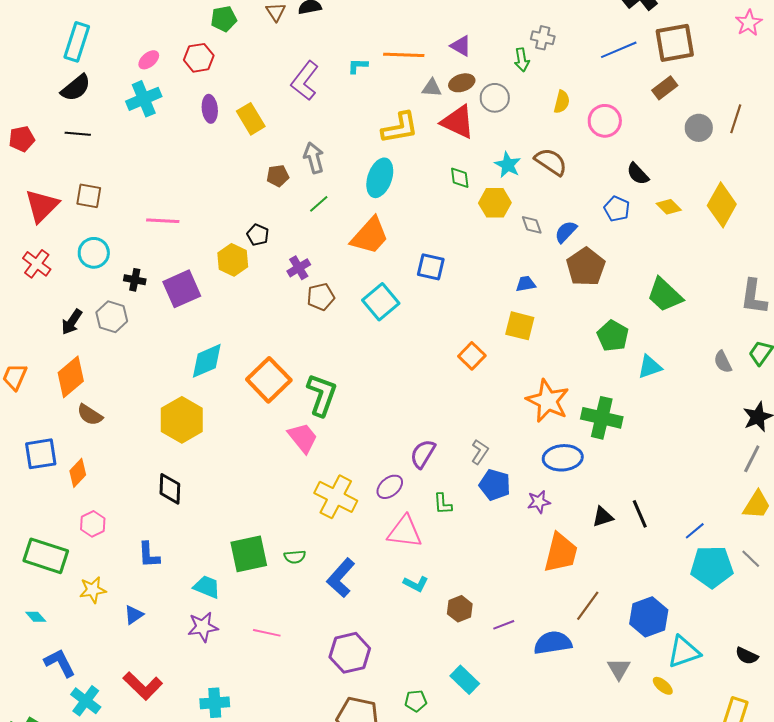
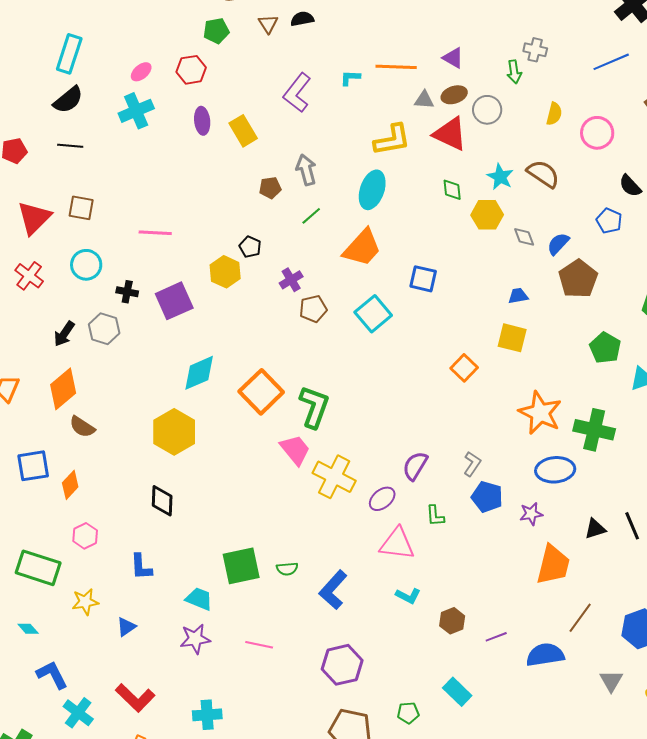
yellow cross: (336, 497) -> (334, 477), moved

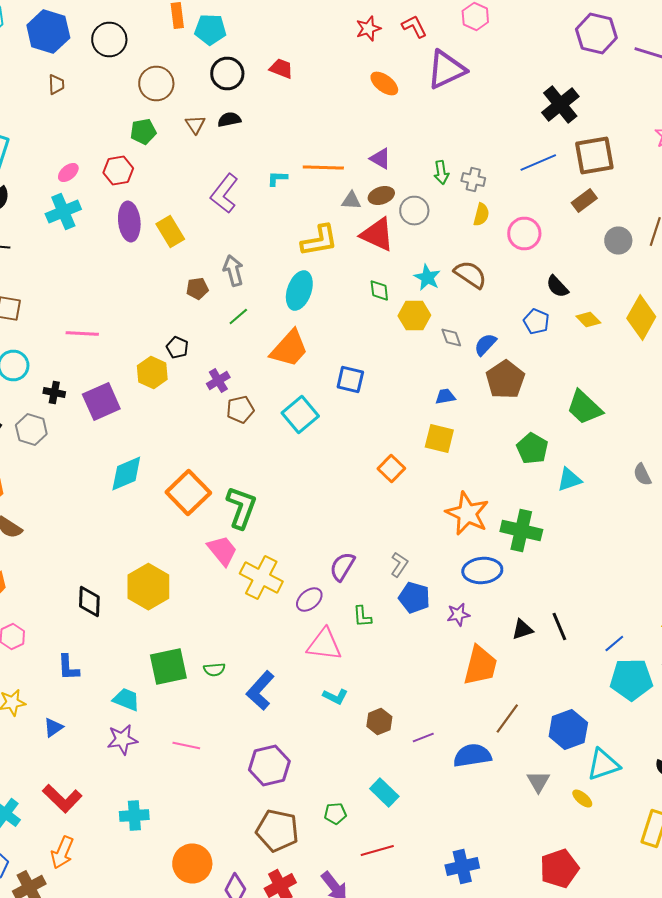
gray cross: (535, 50) -> (473, 180), moved
purple ellipse: (202, 121) -> (129, 222), size x1.4
yellow hexagon: (174, 432) -> (148, 586), moved

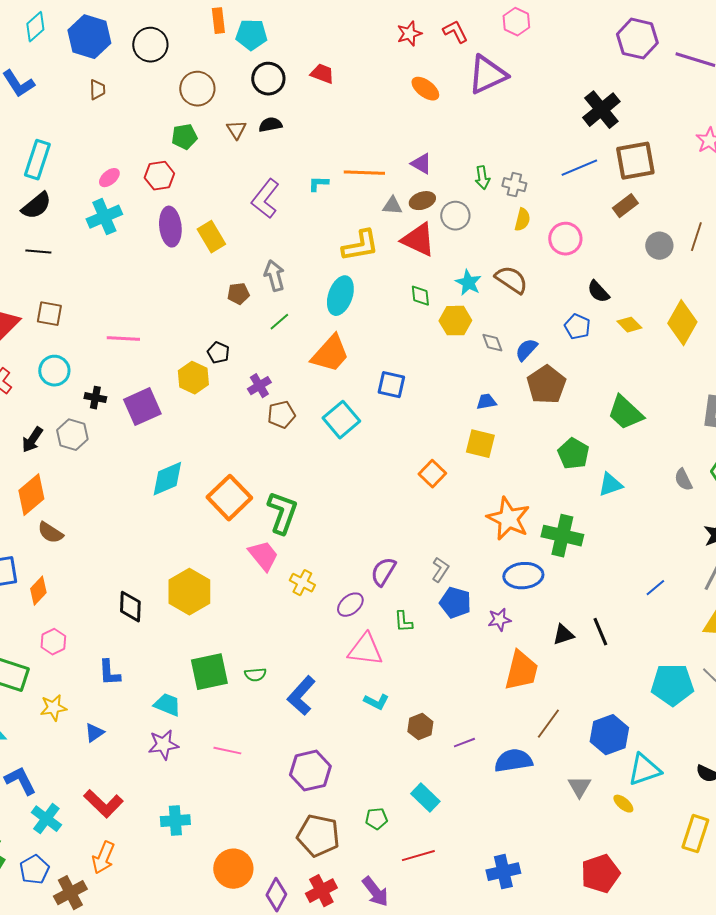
yellow cross: (261, 578) -> (302, 583), size x0.6
blue line: (614, 644) -> (655, 588), moved

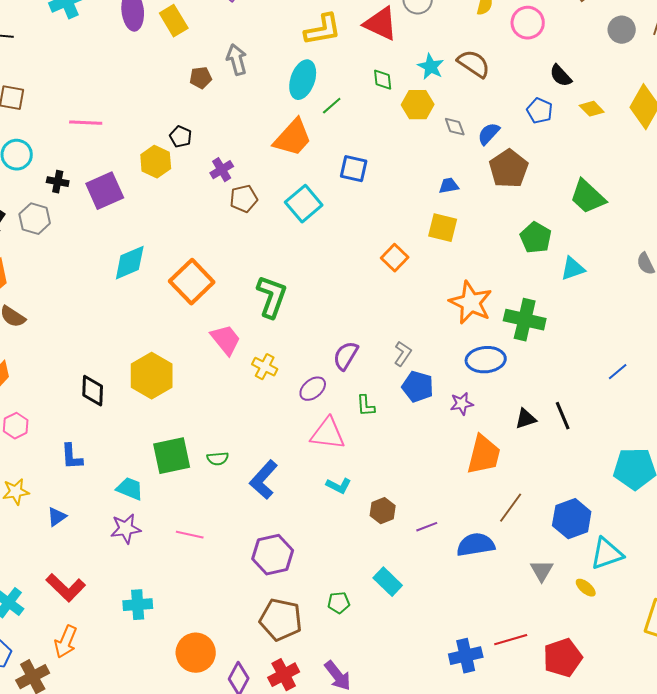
green line: (279, 322) -> (332, 106), moved
green L-shape: (282, 513) -> (272, 297), moved
red line: (418, 856) -> (511, 640), moved

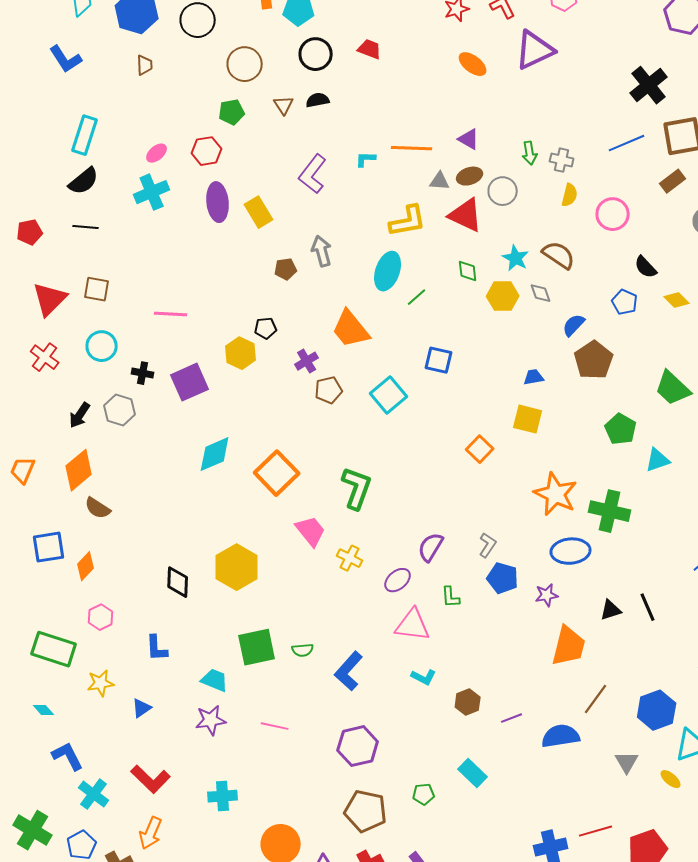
gray diamond: (455, 127) -> (541, 293), moved
black pentagon: (181, 137) -> (266, 328), turned -30
orange trapezoid: (293, 138) -> (351, 329), moved, turned 99

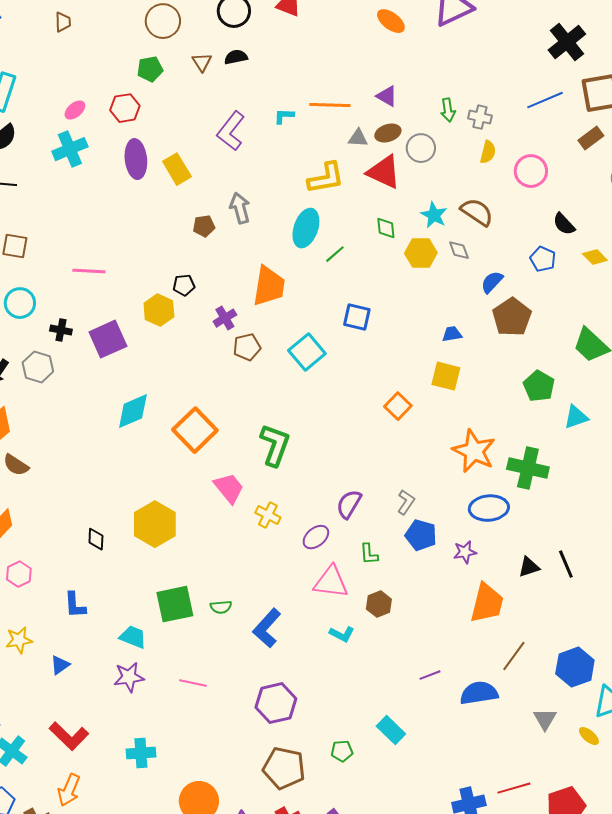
orange trapezoid: (351, 329) -> (269, 286), turned -132
black diamond: (178, 582) -> (96, 539), size x0.7
brown hexagon: (468, 702) -> (379, 604), moved

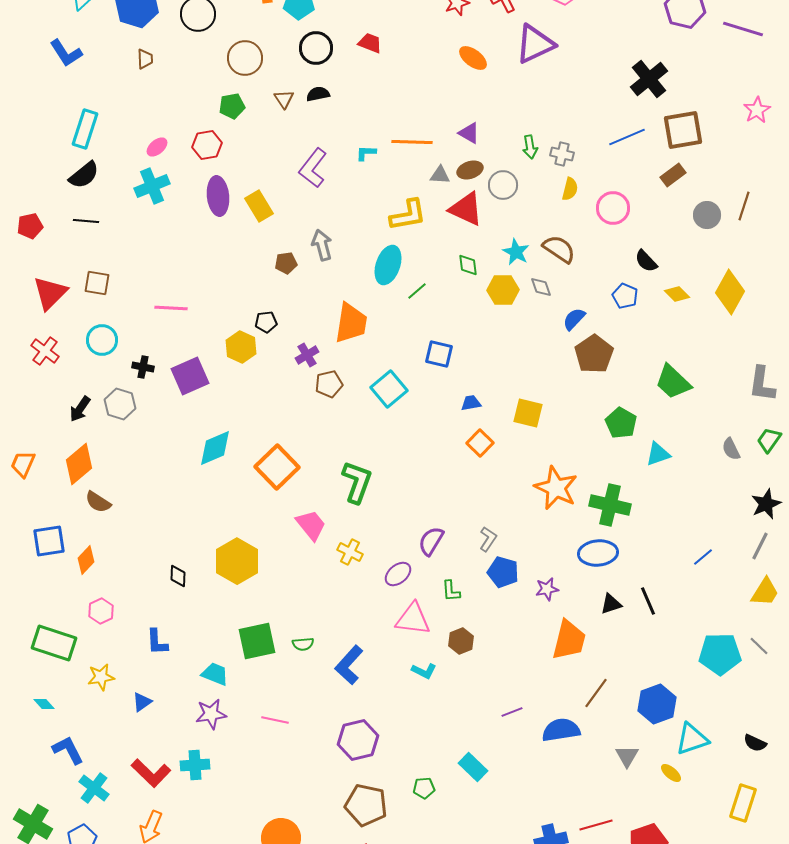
blue trapezoid: (452, 334) -> (471, 403), moved
blue ellipse: (489, 508) -> (598, 553), moved
cyan cross: (141, 753) -> (195, 765), moved

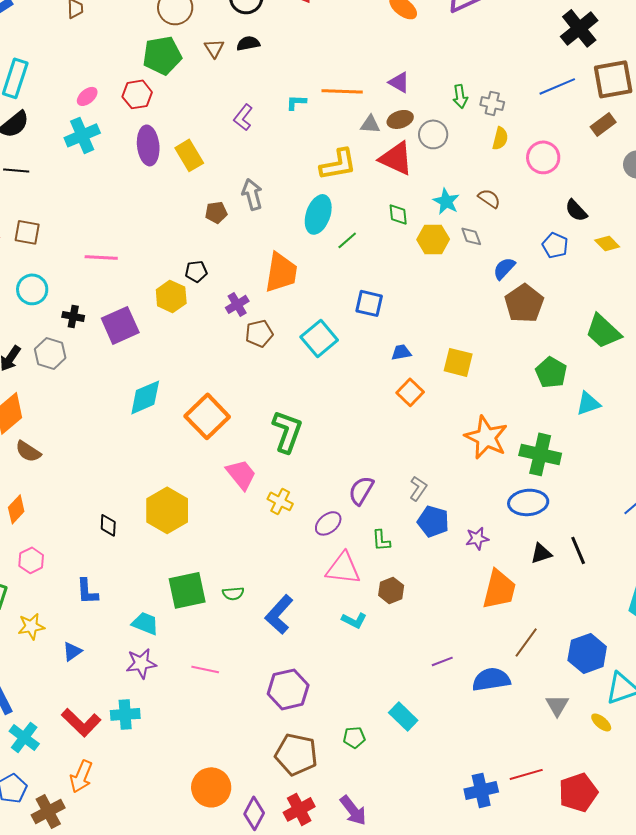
green pentagon: (232, 106) -> (162, 55), size x1.5
purple L-shape: (313, 168) -> (243, 117), size x0.7
brown semicircle: (559, 249) -> (489, 198), size x0.7

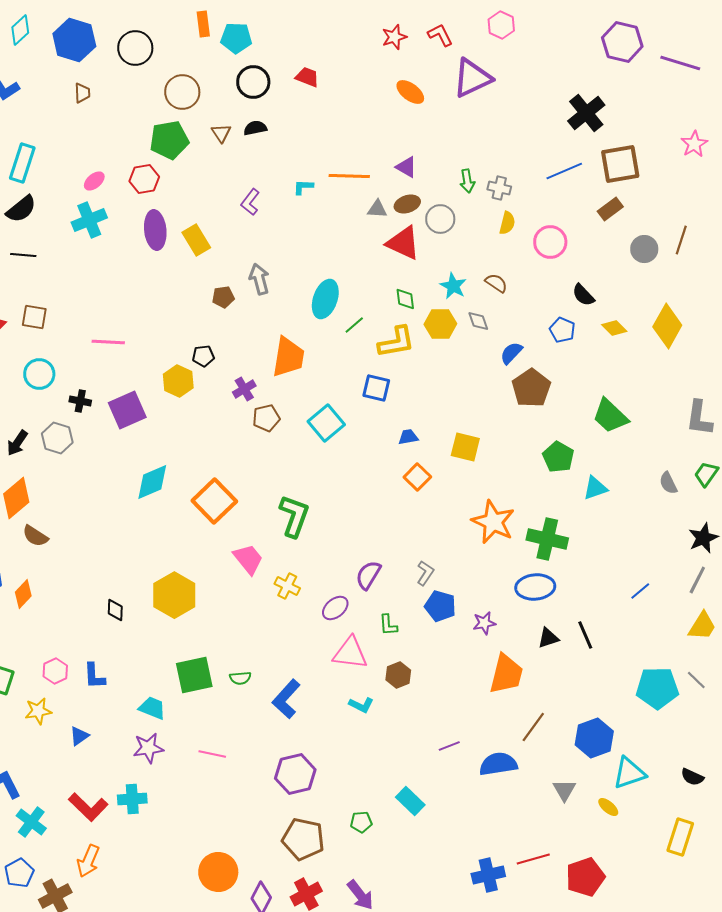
yellow L-shape: (338, 164) -> (396, 342), moved
pink hexagon: (31, 560) -> (55, 671), moved

